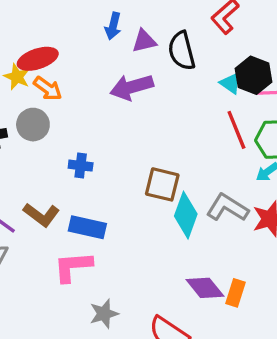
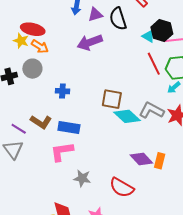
red ellipse: (38, 59) -> (33, 29), turned 35
cyan diamond: (186, 215) -> (127, 116), turned -64
gray star: (104, 314) -> (82, 178), turned 30

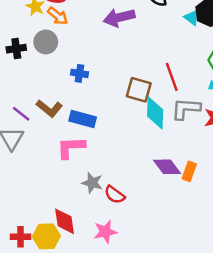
red line: (154, 64) -> (172, 77), moved
gray L-shape: (151, 110) -> (186, 109), turned -30
cyan diamond: (127, 116) -> (155, 113), turned 44
red semicircle: (122, 188) -> (115, 195), moved, size x0.7

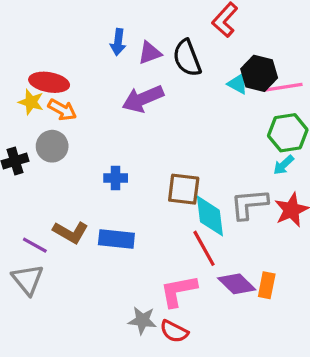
blue cross: (79, 73) -> (116, 178), moved
red line: (172, 77) -> (204, 248), moved
pink L-shape: (71, 147) -> (178, 291), moved

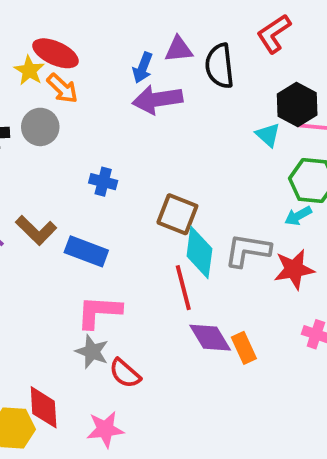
blue arrow: (118, 42) -> (143, 68), moved
cyan triangle: (238, 84) -> (268, 135), moved
orange rectangle: (267, 285) -> (244, 348), turned -50
pink L-shape: (178, 291) -> (99, 312), moved

